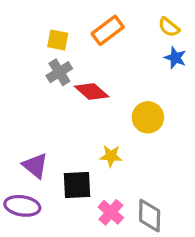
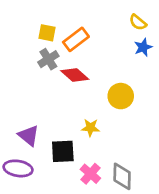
orange rectangle: (108, 30) -> (76, 39), moved
blue star: (175, 58) -> (143, 47), turned 30

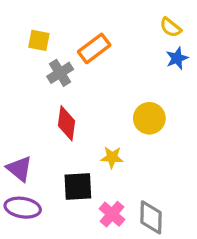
yellow square: (47, 33) -> (39, 40), moved
red diamond: (75, 75) -> (67, 123), moved, turned 56
purple triangle: (29, 136) -> (19, 169), moved

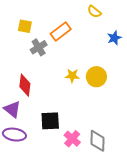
yellow semicircle: (170, 27) -> (94, 12), moved
red diamond: (67, 123) -> (25, 85), moved
yellow star: (112, 157) -> (72, 76), moved

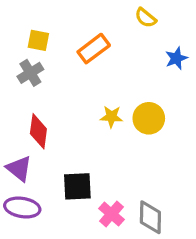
gray cross: (39, 47) -> (30, 73), moved

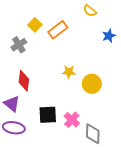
yellow square: (38, 40) -> (35, 25), moved, turned 32
yellow circle: (149, 118) -> (92, 84), moved
pink cross: (111, 214) -> (72, 120), moved

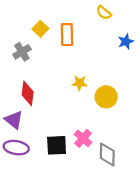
orange rectangle: (58, 30) -> (67, 35), turned -54
black square: (48, 115) -> (57, 145), moved

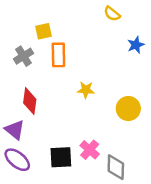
yellow square: (40, 29) -> (43, 31), turned 35
orange rectangle: (67, 35) -> (58, 55), moved
yellow circle: (106, 97) -> (128, 109), moved
purple ellipse: (16, 148) -> (17, 160), turned 30

